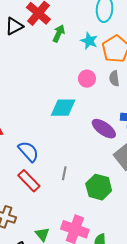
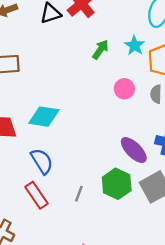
green arrow: (59, 33) -> (100, 50), moved
cyan diamond: (63, 108) -> (44, 117), moved
green hexagon: (99, 187) -> (117, 184), moved

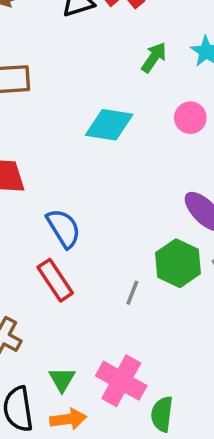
cyan diamond: (44, 117) -> (109, 125), moved
gray line: (79, 194) -> (132, 293), moved

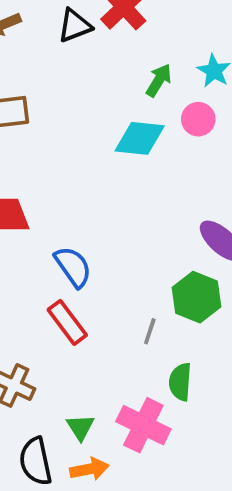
pink circle: (190, 118) -> (198, 119), moved
cyan diamond: (109, 125) -> (140, 138), moved
green semicircle: (162, 414) -> (180, 382), moved

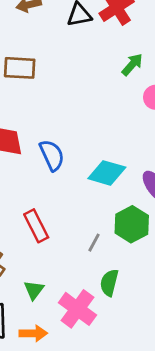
cyan diamond: (140, 138) -> (107, 173), moved
blue semicircle: (73, 267) -> (52, 155), moved
green triangle: (80, 427) -> (34, 290), moved

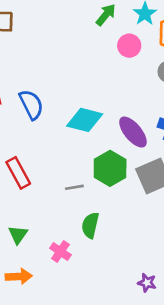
gray line: (94, 243) -> (74, 187), turned 54
pink cross: (77, 309) -> (60, 252), size x0.6

